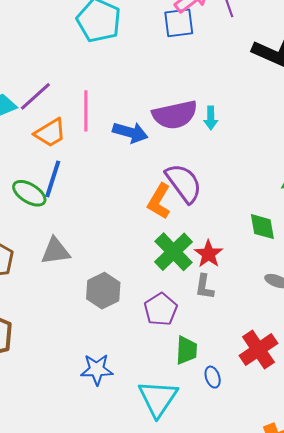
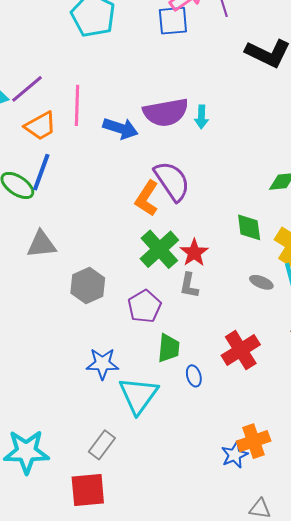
blue star: (97, 369) -> (102, 364), moved

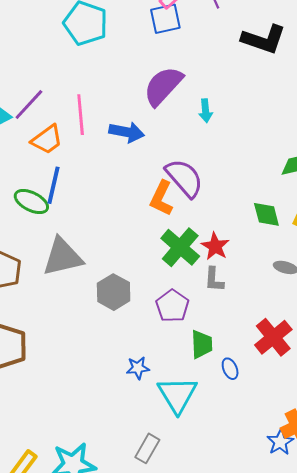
purple semicircle: (166, 112) -> (163, 86), moved, turned 150
gray triangle: (41, 244) -> (63, 257), size x1.4
blue star: (102, 364) -> (138, 368), size x0.7

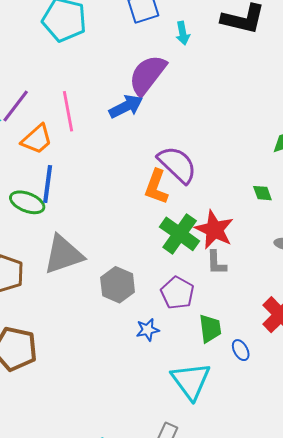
cyan arrow: (206, 111) -> (183, 33), moved
blue arrow: (127, 132) -> (126, 107), moved, turned -32
green diamond: (266, 214) -> (262, 193), size x0.7
red star: (215, 246) -> (214, 230), size x1.4
blue star: (138, 368) -> (148, 330), moved

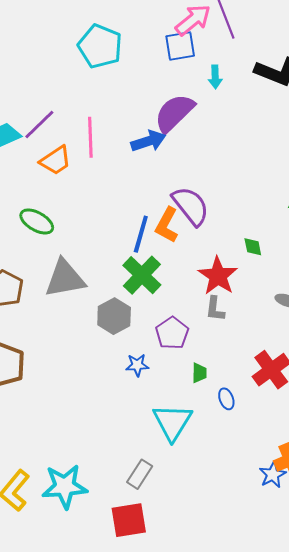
blue line: (48, 184) -> (141, 234), moved
green diamond: (262, 193) -> (253, 247), moved
green cross: (180, 234) -> (142, 275), moved
green trapezoid: (210, 328) -> (199, 373), size x0.7

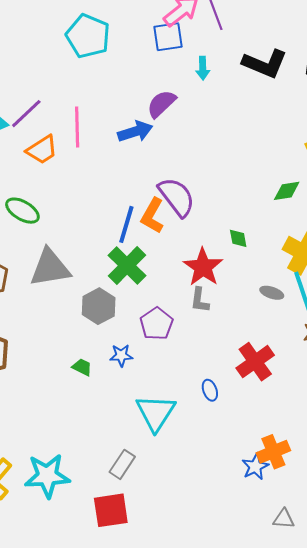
purple semicircle: (174, 113) -> (161, 104), size x0.7
green trapezoid: (199, 373) -> (82, 367), moved, turned -65

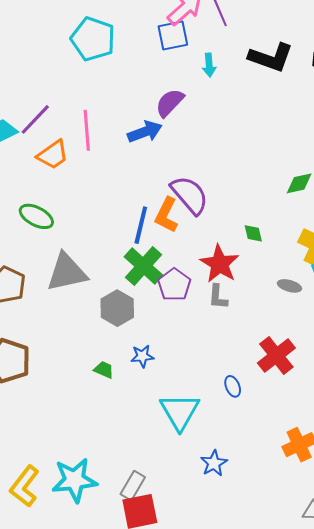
purple pentagon: (156, 324) -> (174, 285), moved
gray rectangle: (122, 464) -> (133, 486), moved
blue star: (255, 467) -> (214, 463), moved

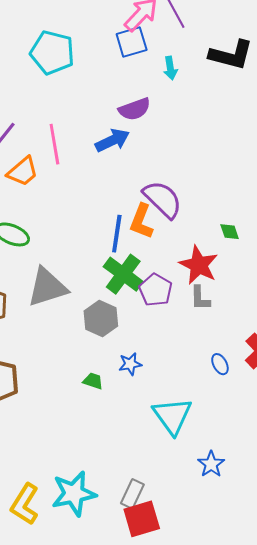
purple semicircle: (170, 103) -> (134, 109), turned -148
blue ellipse: (233, 386) -> (220, 364), moved

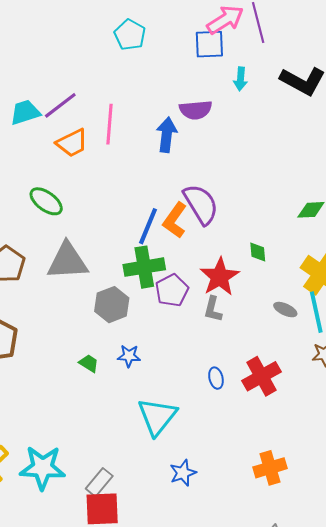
cyan pentagon: (52, 53) -> (130, 35), size x0.7
blue arrow: (112, 140) -> (167, 135), turned -72
green cross: (123, 274) -> (144, 267), turned 30

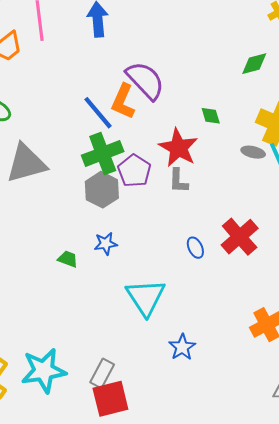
blue line: (148, 226) -> (98, 113), turned -51
gray hexagon: (112, 305) -> (102, 190), moved
gray ellipse: (285, 310) -> (253, 152), moved

